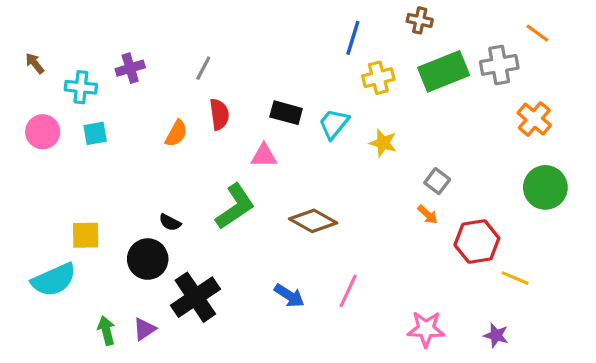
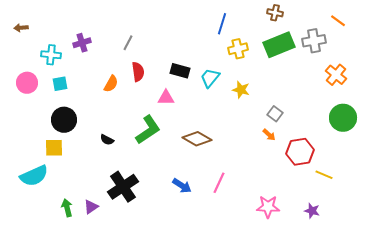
brown cross: (420, 20) -> (275, 13), moved
brown arrow: (35, 63) -> (21, 28), moved, turned -56
black circle: (148, 259) -> (64, 120), moved

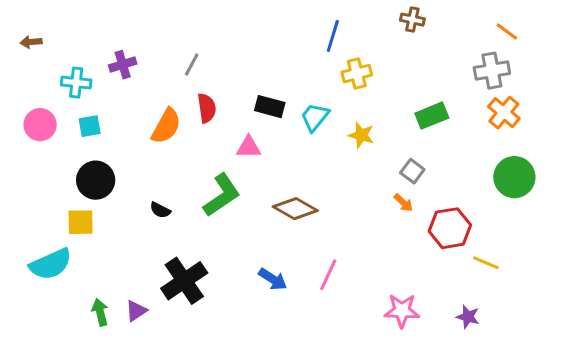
gray cross: (314, 41) -> (492, 71), moved
green rectangle: (279, 45) -> (432, 116), moved, size x0.7
orange semicircle: (111, 84) -> (166, 126), size x1.4

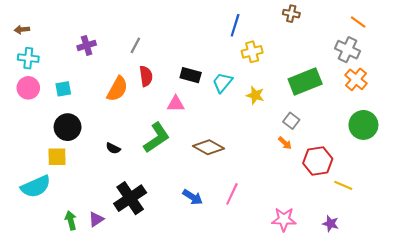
gray cross: (492, 71) -> (348, 50), turned 35
cyan cross: (76, 83) -> (28, 58), moved
green rectangle: (432, 116) -> (305, 81), size x1.4

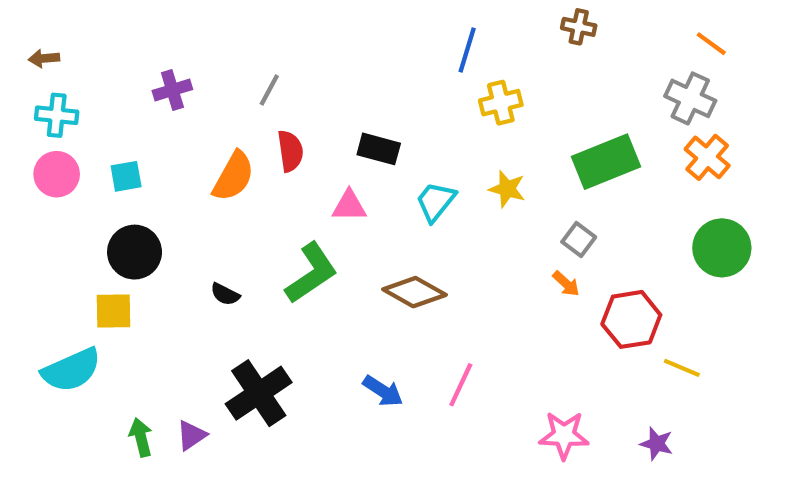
cyan trapezoid: (222, 83) -> (436, 202), moved

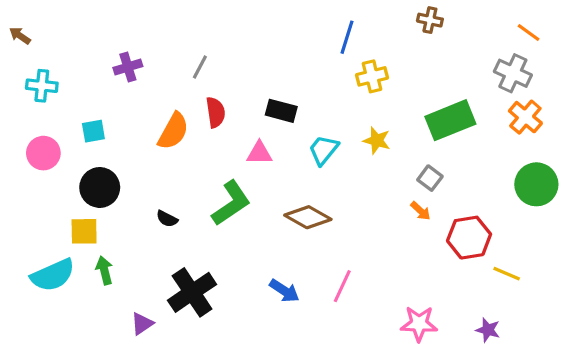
brown arrow: (44, 58) -> (20, 36), moved, turned 40
pink circle: (57, 174) -> (43, 153), moved
green arrow: (141, 437) -> (104, 270), moved

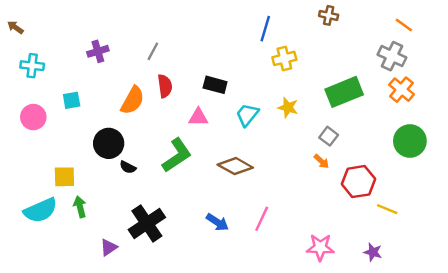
black circle: (100, 187) -> (109, 143), moved

